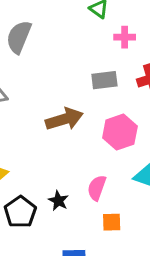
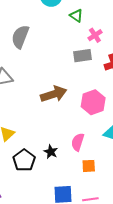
pink cross: (125, 37) -> (95, 35), turned -32
gray rectangle: (104, 80) -> (82, 56), moved

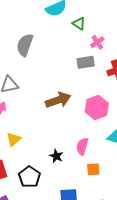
black pentagon: (24, 160) -> (29, 177), moved

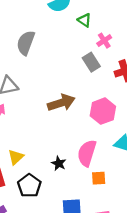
gray rectangle: (86, 62) -> (91, 62), turned 66
yellow triangle: (14, 139) -> (16, 157), moved
pink semicircle: (82, 146) -> (87, 153), size x1.4

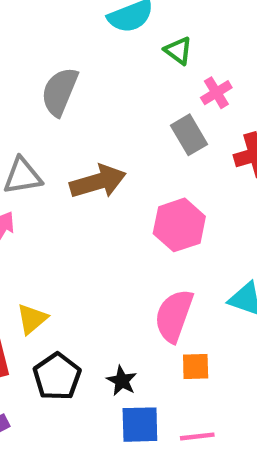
brown arrow: (61, 103) -> (98, 182), moved
pink hexagon: (103, 111) -> (179, 225), moved
black star: (59, 163) -> (122, 381), moved

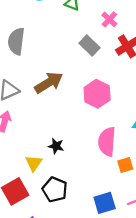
pink cross: (216, 93) -> (109, 19), moved
black star: (122, 381) -> (56, 146), moved

